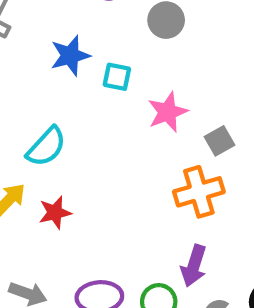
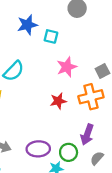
pink star: (168, 112) -> (67, 67), moved
red star: (55, 213) -> (58, 101), moved

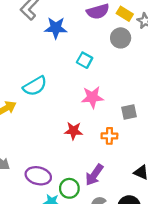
blue star: (27, 25) -> (56, 28), moved
orange cross: (91, 97) -> (109, 136), size x0.6

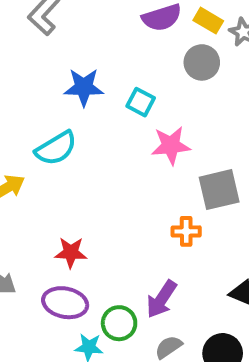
blue star: (56, 28) -> (84, 87), moved
pink star: (92, 97) -> (171, 145), moved
gray square: (129, 112) -> (219, 190), size x1.5
red star: (73, 131) -> (71, 253), moved

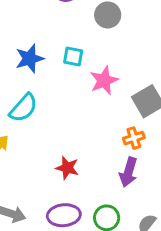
red star: (71, 253) -> (67, 168), moved, turned 30
purple arrow: (162, 299) -> (128, 172), moved

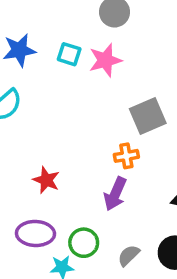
pink star: (104, 81) -> (105, 60), moved

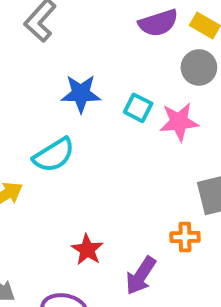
purple arrow: (115, 194) -> (141, 276), moved

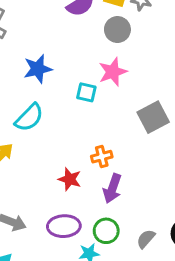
cyan square: (138, 108) -> (86, 92), moved
orange cross: (185, 237) -> (102, 157), moved

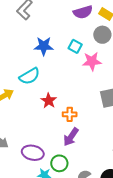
cyan square: (86, 92) -> (75, 46), moved
red star: (70, 179) -> (49, 101), moved

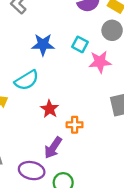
purple arrow: (71, 137) -> (53, 148), moved

